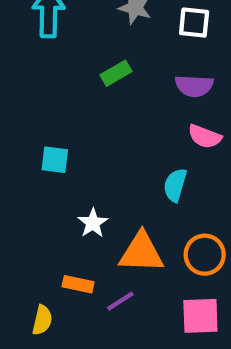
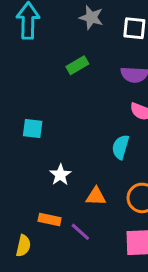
orange triangle: (141, 253) -> (96, 196), size x0.6
purple line: (120, 301) -> (80, 232), turned 75

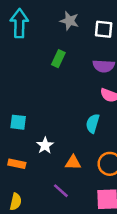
green rectangle: (77, 65) -> (58, 59), turned -35
cyan square: (33, 129) -> (18, 122), moved
orange rectangle: (50, 220) -> (17, 164), moved

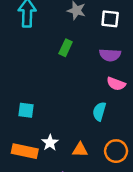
white star: (45, 145) -> (50, 143), moved
orange rectangle: (17, 164) -> (25, 151), size x1.5

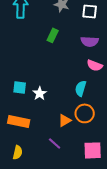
white star: (50, 143) -> (40, 93), moved
orange triangle: (80, 150) -> (65, 120), turned -32
orange circle: (116, 151) -> (85, 113), moved

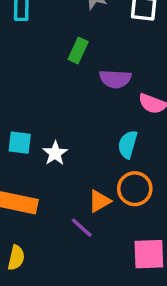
purple semicircle: (90, 41) -> (115, 79), moved
purple line: (55, 143) -> (82, 228), moved

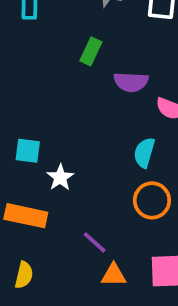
white star: (55, 153) -> (60, 177), moved
orange triangle: (99, 201) -> (114, 275), moved, turned 30

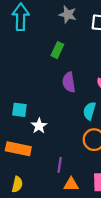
purple semicircle: (131, 82) -> (69, 82), moved, turned 78
purple line: (95, 242) -> (60, 165), turned 56

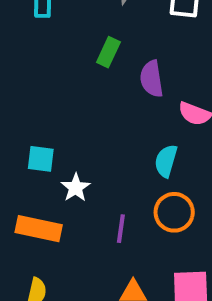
purple semicircle: (69, 82) -> (152, 79), moved
purple line: (60, 165) -> (121, 229), moved

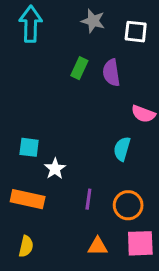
purple semicircle: (152, 79) -> (111, 73), moved
orange circle: (174, 212) -> (128, 205), moved

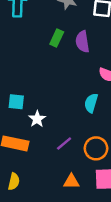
purple line: (88, 199) -> (64, 143), turned 42

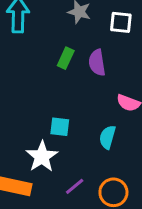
cyan square: (16, 102) -> (60, 127), moved
white star: (37, 119) -> (42, 157), size x1.5

